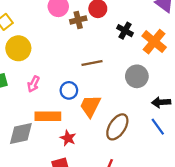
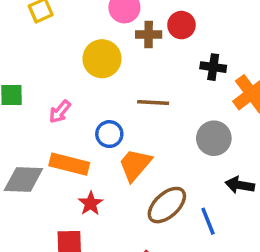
black cross: (125, 31) -> (213, 67), turned -35
yellow circle: (18, 48) -> (102, 59), moved
blue line: (158, 127) -> (208, 221), moved

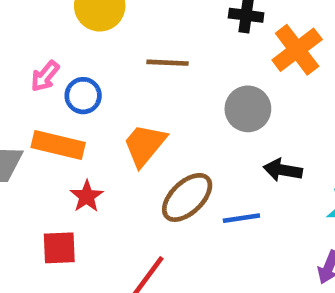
blue circle: (109, 134) -> (83, 96), moved
blue line: (208, 221) -> (241, 218), turned -76

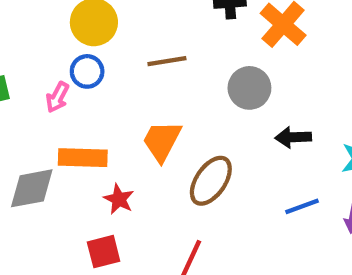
blue circle: (83, 96) -> (87, 71), moved
blue line: (241, 218) -> (302, 206), moved

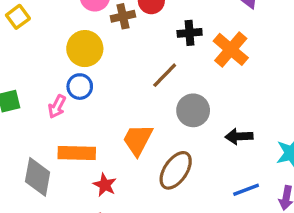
brown line: (167, 61) -> (165, 75), moved, turned -36
gray circle: (249, 88) -> (193, 110), moved
gray diamond: (32, 188) -> (38, 177), turned -69

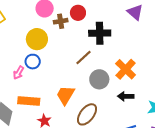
black cross: (190, 33) -> (100, 33), size x1.5
orange cross: (231, 49) -> (126, 69), moved

